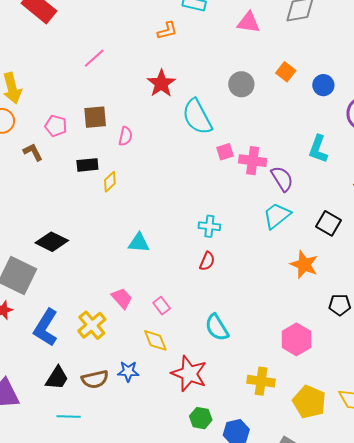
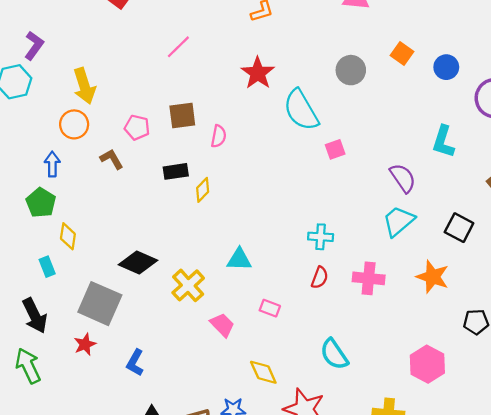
pink cross: (253, 161) -> (369, 278), moved
pink rectangle: (162, 306) -> (270, 308), moved, turned -30
yellow cross: (92, 325) -> (188, 285), moved
blue L-shape: (46, 328) -> (135, 363), size x0.6

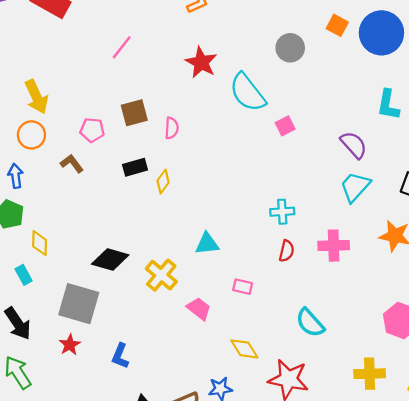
blue circle: (446, 67) -> (381, 33), size x1.8

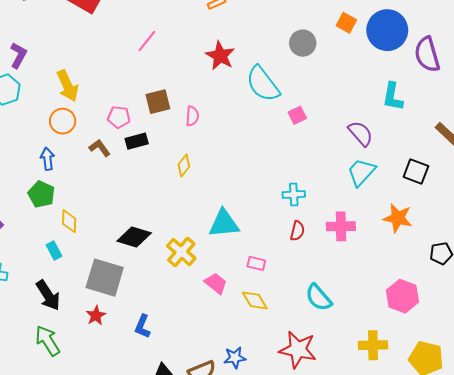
black rectangle: (135, 167) -> (137, 141), moved
cyan triangle: (207, 244) -> (224, 223), size x1.4
yellow diamond: (244, 349) -> (255, 300), moved

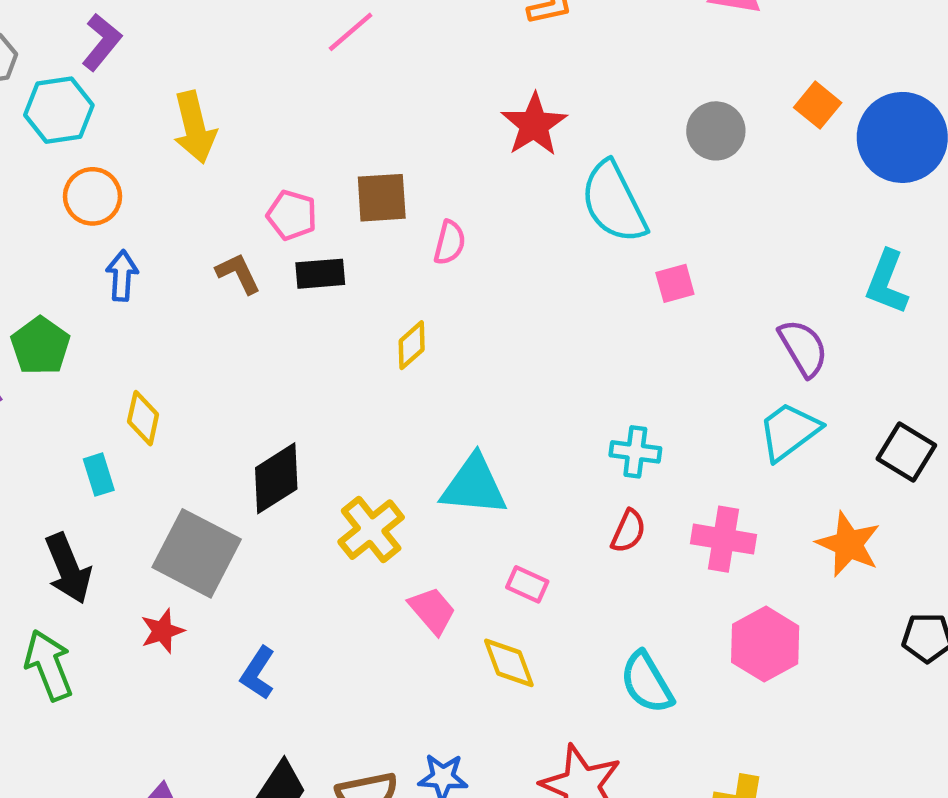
pink line: (147, 41) -> (351, 32), moved
orange circle: (63, 121) -> (93, 196), moved
green pentagon: (41, 194) -> (40, 346), moved
black diamond: (134, 237) -> (276, 478), turned -60
pink hexagon: (402, 296) -> (765, 644), moved

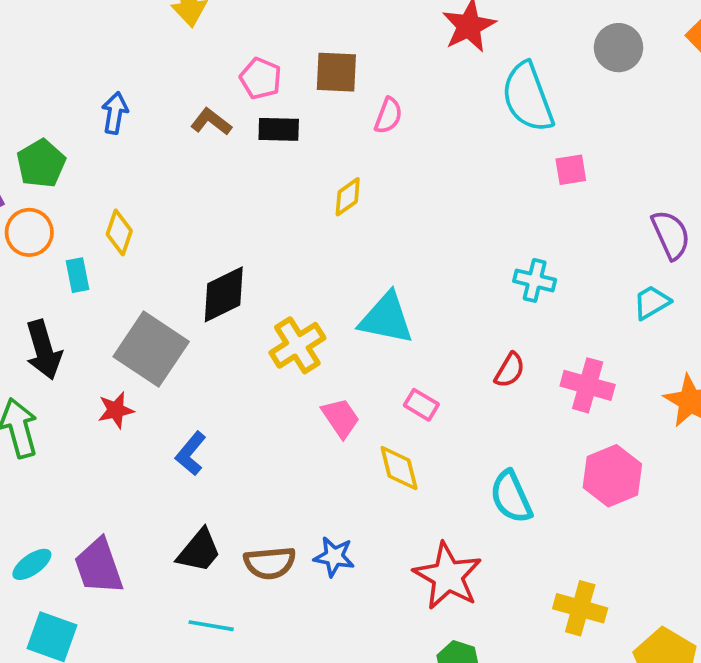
orange circle: (93, 196) -> (29, 232), moved
brown L-shape: (238, 273) -> (211, 122), turned -33
cyan trapezoid: (789, 431) -> (652, 302), size x0.7
cyan cross: (635, 452) -> (535, 280), moved

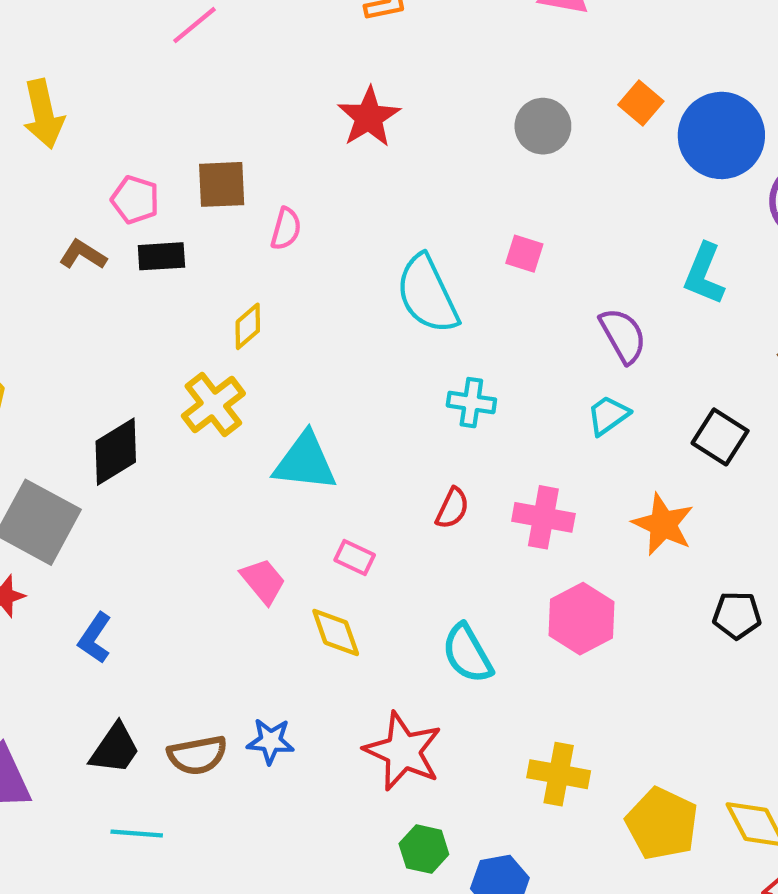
cyan semicircle: (528, 97) -> (427, 294), moved
pink square: (571, 170) -> (524, 254), moved, turned 32
yellow cross: (297, 345) -> (213, 405), moved

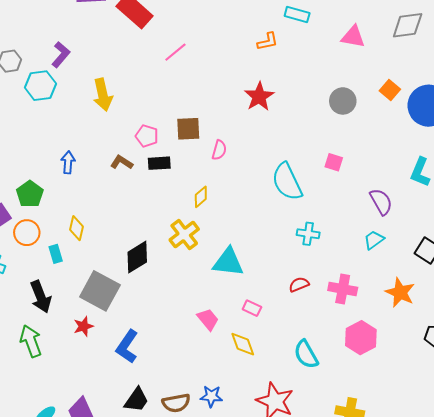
red semicircle: (452, 508) -> (299, 284), turned -138
blue L-shape: (95, 638) -> (127, 347), size x1.4

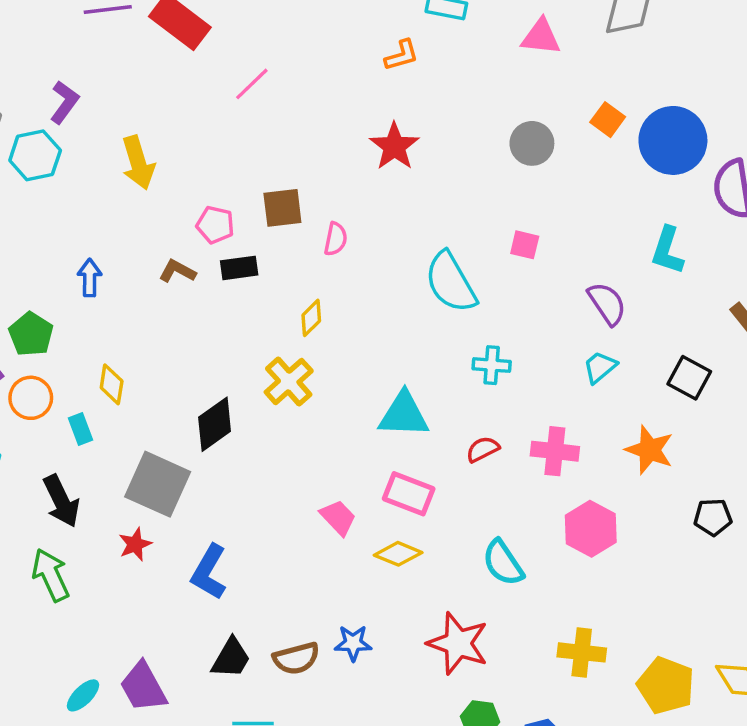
cyan triangle: (228, 262) -> (404, 415), moved
pink rectangle: (252, 308) -> (409, 494), size x1.6
yellow diamond: (243, 344) -> (398, 554), turned -44

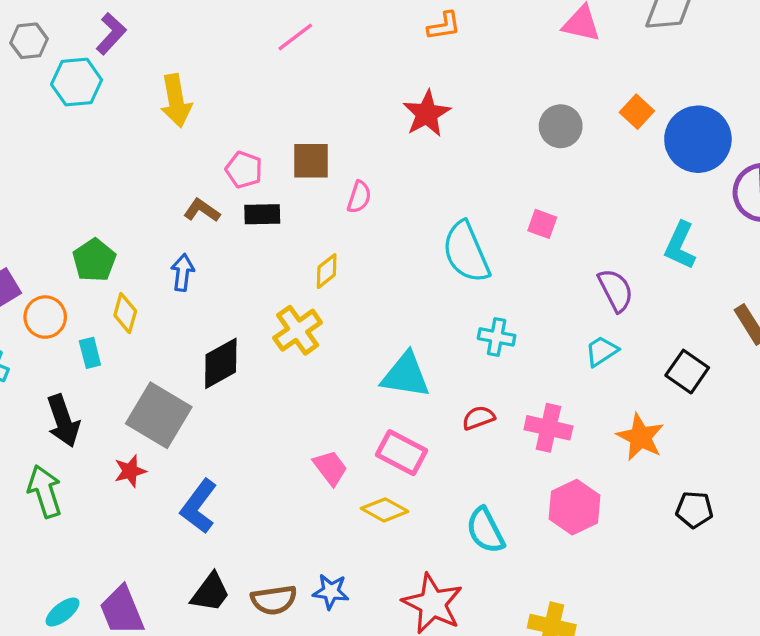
blue arrow: (90, 278) -> (183, 272), moved
green pentagon: (31, 334) -> (94, 260), moved

